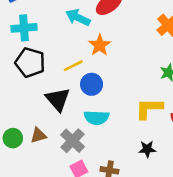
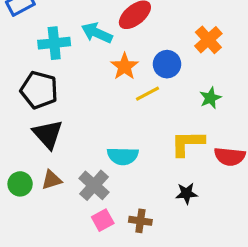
cyan cross: (24, 28) -> (54, 43), moved
yellow line: (73, 66) -> (148, 94), moved
blue circle: (92, 84) -> (167, 64), moved
black triangle: (58, 99) -> (48, 134), moved

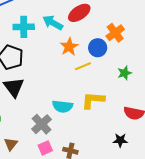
orange cross: (208, 40) -> (115, 33), moved
yellow L-shape: (187, 143) -> (93, 100), moved
brown triangle: (52, 180) -> (11, 144), moved, turned -40
black star: (187, 193) -> (120, 140), moved

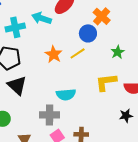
orange star: (69, 47) -> (54, 54), moved
yellow L-shape: (93, 100) -> (106, 82), moved
gray cross: (42, 124) -> (50, 115), turned -36

